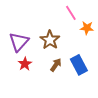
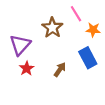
brown star: (50, 40) -> (52, 28), moved
blue rectangle: (79, 65) -> (88, 58), moved

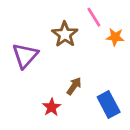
blue rectangle: (88, 58) -> (109, 105), moved
red star: (27, 68) -> (52, 107), moved

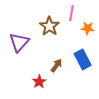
pink line: (94, 17) -> (72, 13), turned 42
blue rectangle: (109, 105) -> (83, 59), moved

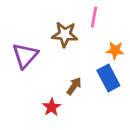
brown star: (49, 26) -> (65, 34), turned -30
orange star: (88, 28) -> (115, 50), moved

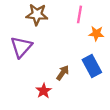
brown star: (65, 34) -> (37, 14), moved
orange star: (115, 50) -> (96, 34), moved

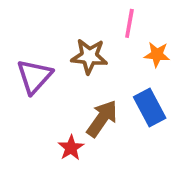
brown star: (37, 14) -> (89, 56), moved
brown arrow: (63, 73) -> (102, 119), size x1.5

